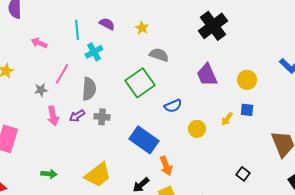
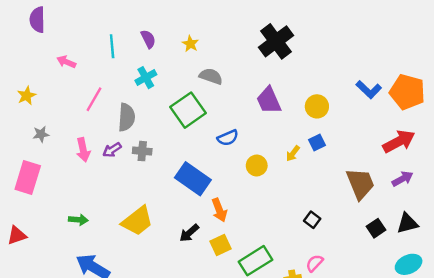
purple semicircle: (107, 24) -> (148, 39), turned 35
cyan cross: (94, 52) -> (146, 78), moved
gray star: (41, 90) -> (41, 134), moved
blue square: (247, 110) -> (317, 143), turned -32

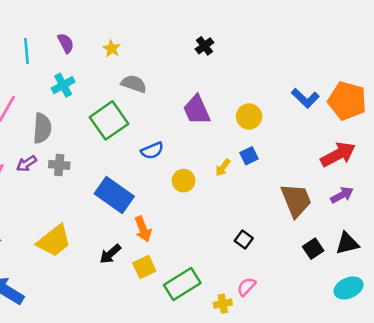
black cross: (276, 41) -> (204, 46), size x0.5

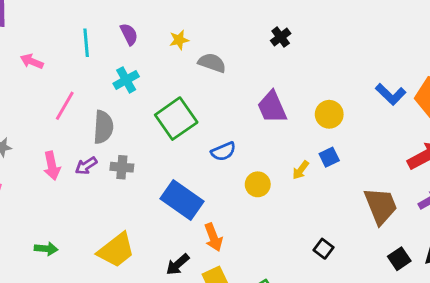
yellow star: (112, 48) -> (179, 40), turned 30
gray semicircle: (134, 84) -> (212, 63), moved

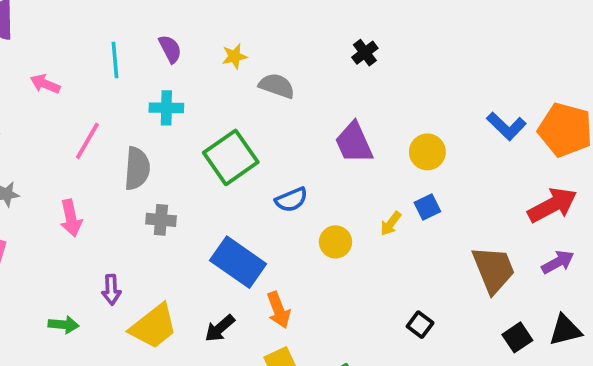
cyan cross: (126, 80) -> (166, 108), turned 30
purple arrow: (86, 166) -> (111, 290), moved, turned -60
black arrow: (178, 264) -> (220, 328), moved

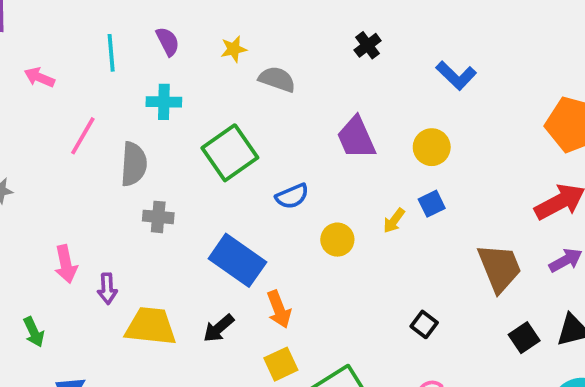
blue L-shape: (506, 126) -> (456, 75), moved
pink arrow: (71, 218) -> (66, 264), moved
green arrow: (64, 325) -> (34, 332), moved, turned 60
yellow trapezoid: (154, 326) -> (151, 326), turned -136

